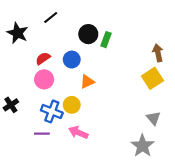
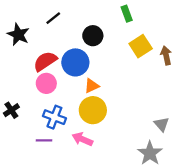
green rectangle: (106, 40) -> (127, 14), moved, turned -40
red semicircle: (43, 58) -> (45, 61), size x1.5
blue circle: (72, 60) -> (75, 62), size x1.5
yellow square: (152, 78) -> (141, 46), moved
yellow circle: (72, 105) -> (93, 110), moved, size x1.5

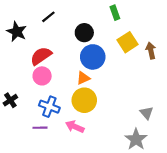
blue circle: (75, 62) -> (93, 57), moved

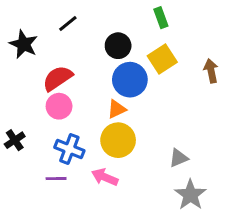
yellow square: (128, 42) -> (162, 59), moved
gray triangle: (147, 113) -> (179, 158), moved, turned 48

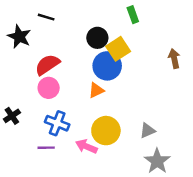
black line: (68, 24) -> (46, 17), moved, turned 56
yellow square: (162, 59) -> (118, 49), moved
yellow circle: (118, 140) -> (106, 131), moved

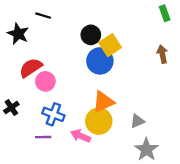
green rectangle: (133, 15) -> (165, 13), moved
red semicircle: (47, 65) -> (31, 68), moved
orange triangle: (96, 90) -> (103, 102), moved, size x1.5

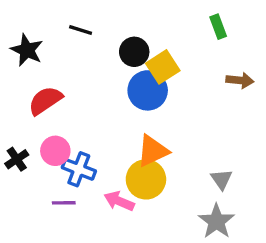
green rectangle: (165, 13) -> (218, 27), moved
black line: (43, 16) -> (81, 30), moved
brown arrow: (162, 54) -> (240, 80), turned 108
pink circle: (45, 81) -> (55, 151), moved
gray triangle: (137, 121) -> (221, 179), moved, turned -42

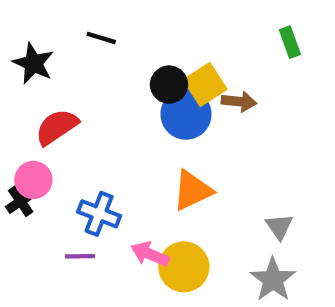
green rectangle: (218, 27) -> (290, 42), moved
black circle: (134, 52) -> (169, 85), moved
brown arrow: (240, 80) -> (239, 102), moved
pink circle: (55, 151) -> (33, 180), moved
yellow circle: (146, 179) -> (184, 267), moved

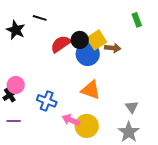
black line: (101, 38) -> (40, 18), moved
red semicircle: (57, 127) -> (61, 44), moved
orange triangle: (192, 191) -> (91, 90), turned 45
purple line: (80, 256) -> (14, 121), moved

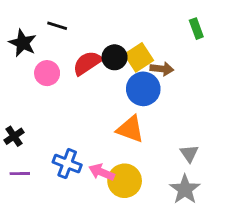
blue circle: (88, 54) -> (143, 89), moved
pink circle: (16, 85) -> (47, 73), moved
blue cross: (47, 101) -> (67, 164), moved

